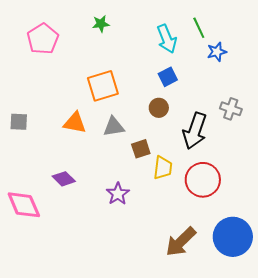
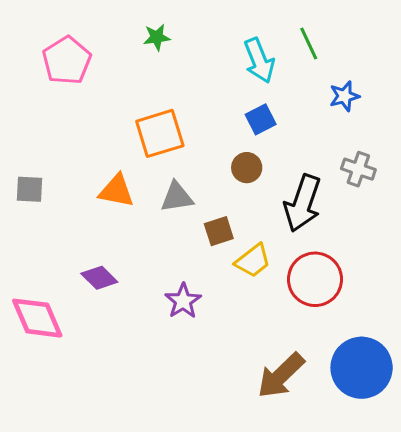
blue star: (217, 52) -> (344, 96), moved
yellow trapezoid: (163, 168) -> (253, 261), turned 45

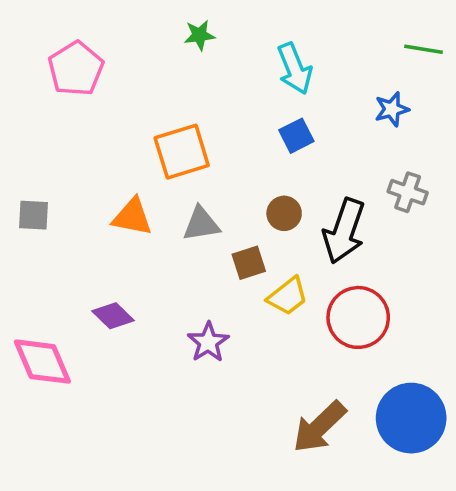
green star: (157, 37) -> (199, 35), moved
green line: (309, 43) -> (423, 49), moved, turned -56
brown circle: (247, 168) -> (284, 213), moved

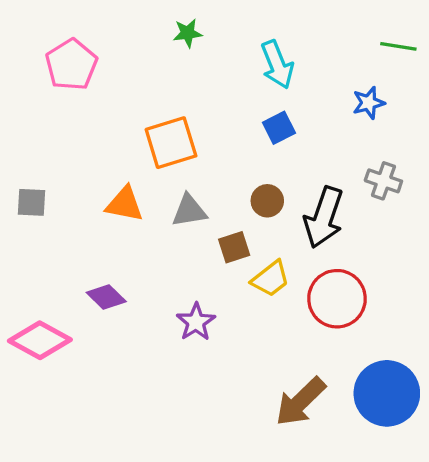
pink diamond: (42, 362) -> (40, 340), turned -38

